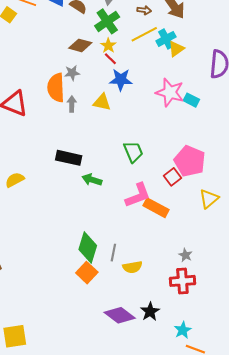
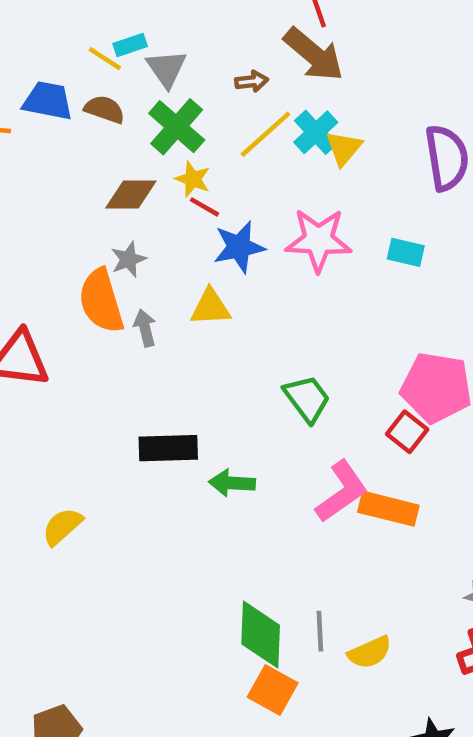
pink star: (170, 92) -> (318, 240), moved

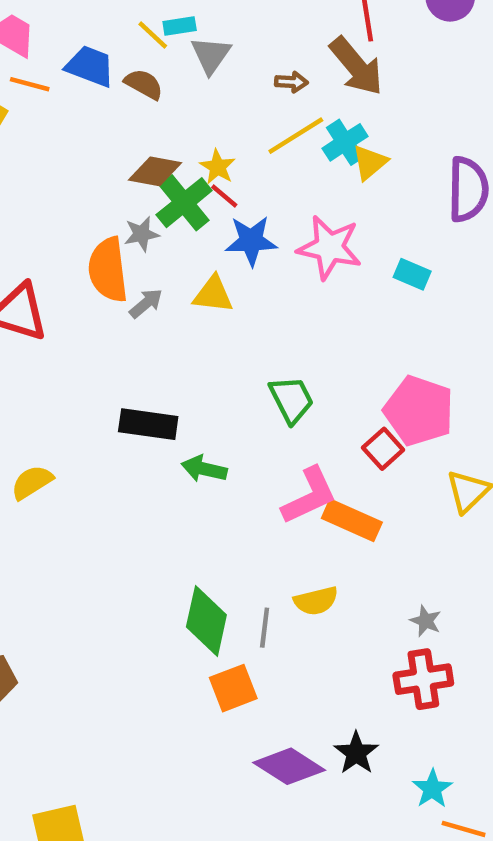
green cross: (177, 127) -> (184, 203), moved
gray arrow: (145, 328) -> (146, 303), turned 54
yellow semicircle: (370, 652) -> (316, 601), moved
orange square: (273, 690) -> (233, 688), moved, turned 30

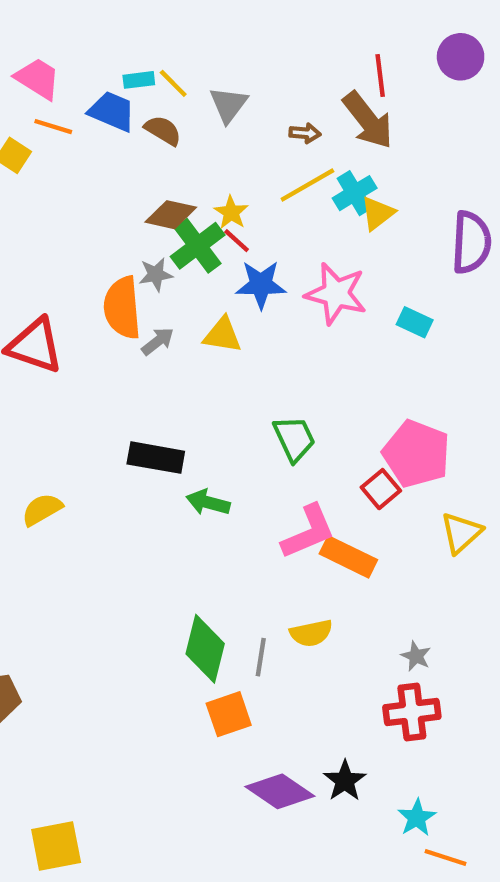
cyan rectangle: (180, 26) -> (139, 80), moved

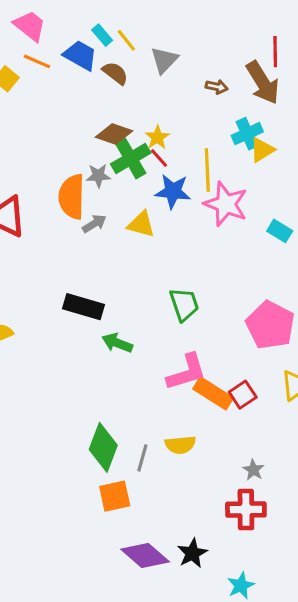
cyan rectangle: (139, 80) -> (102, 35), turned 50
yellow line: (307, 185) -> (207, 170), moved, turned -69
red square: (381, 489) -> (243, 395), moved

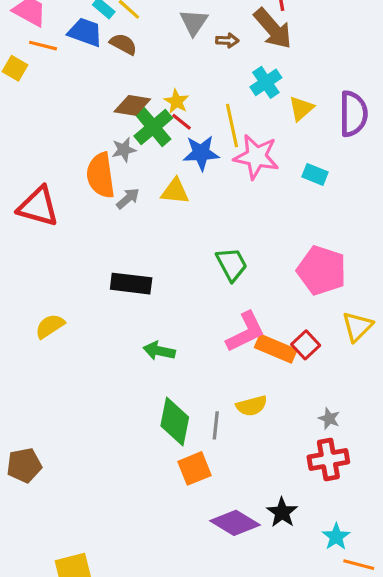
gray triangle: (164, 60) -> (194, 22), moved
yellow triangle: (262, 150) -> (301, 108), moved
green arrow: (117, 343) -> (159, 351), moved

